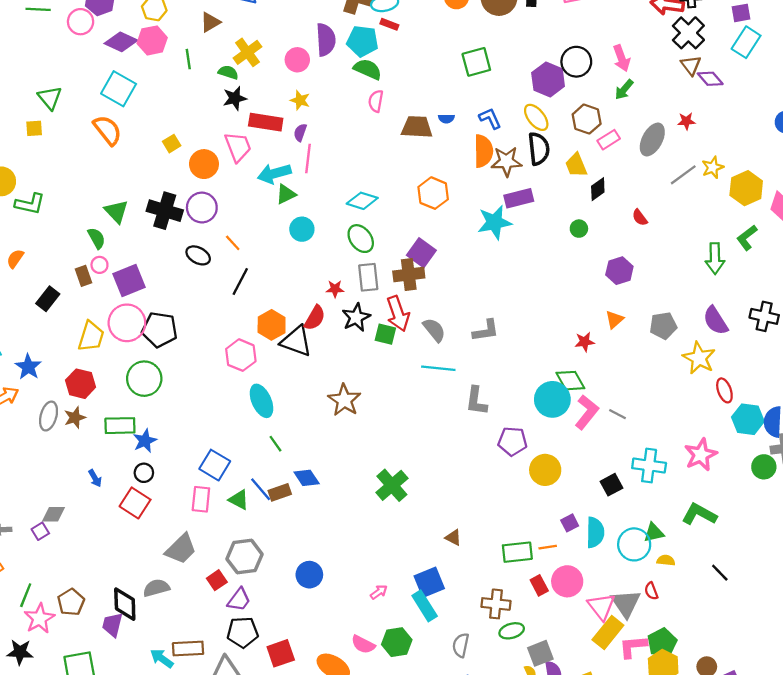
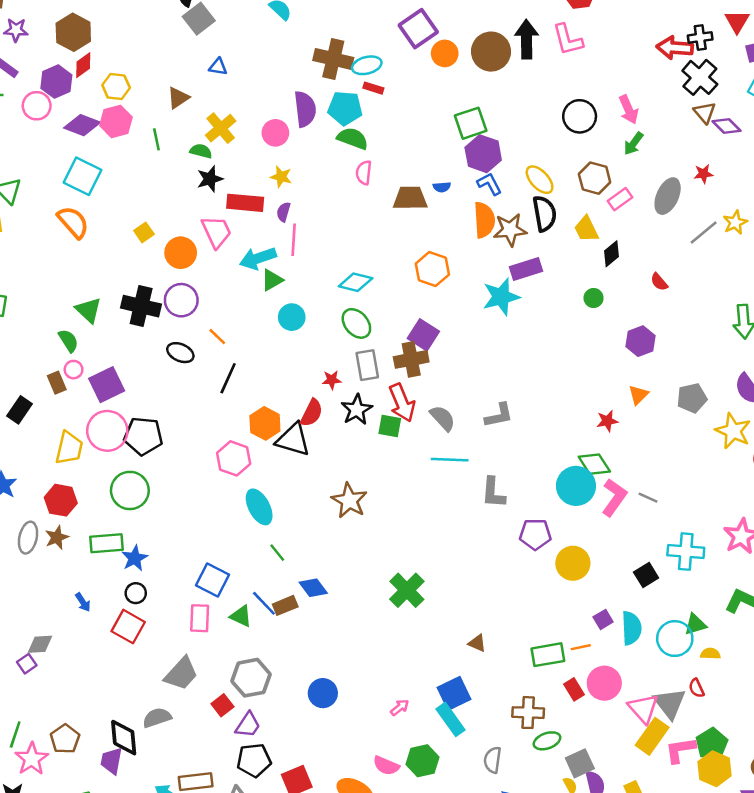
purple hexagon: (548, 80) -> (483, 154), moved

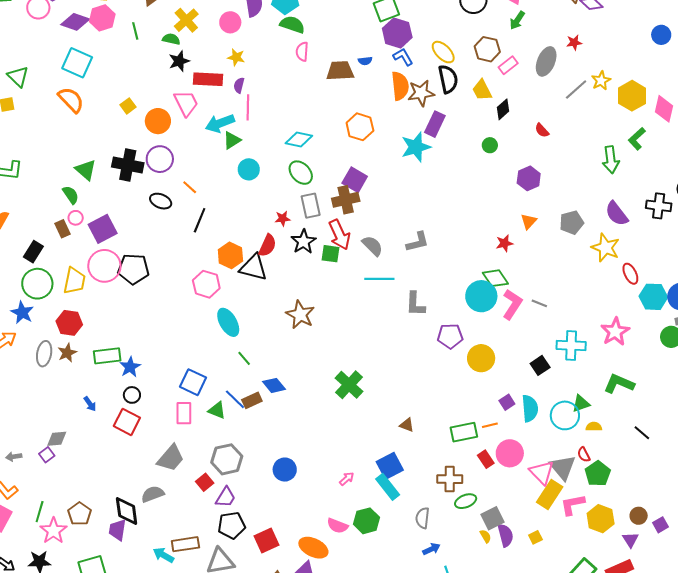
purple rectangle: (526, 269) -> (435, 124), turned -45
green circle: (130, 490) -> (37, 284), moved
green pentagon: (712, 744) -> (598, 474), moved

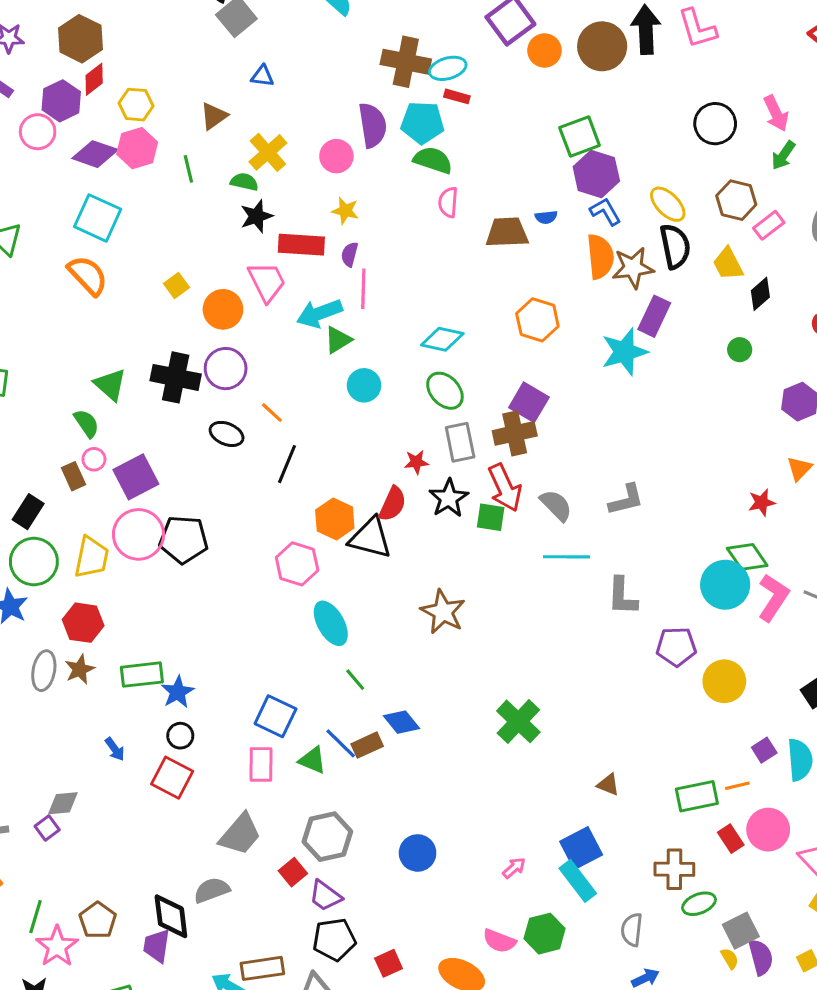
purple trapezoid: (226, 497) -> (325, 896), turned 95
red square: (266, 540) -> (389, 963), size x0.7

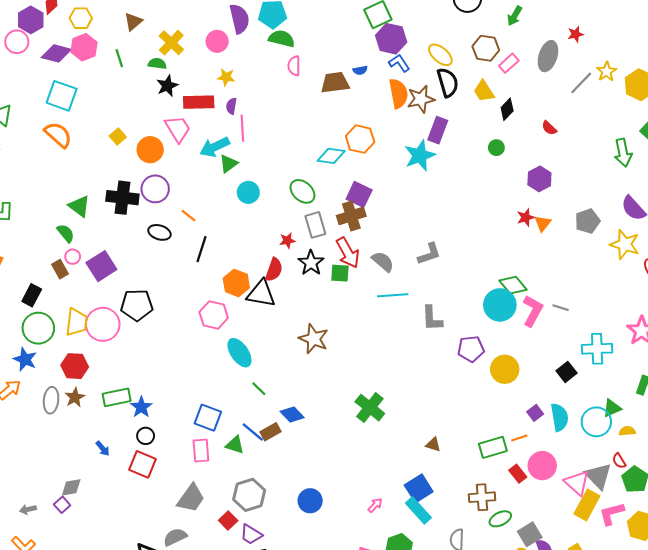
cyan diamond: (442, 339) -> (331, 156), moved
red star: (762, 502) -> (526, 217), moved
pink circle: (138, 534) -> (103, 324), moved

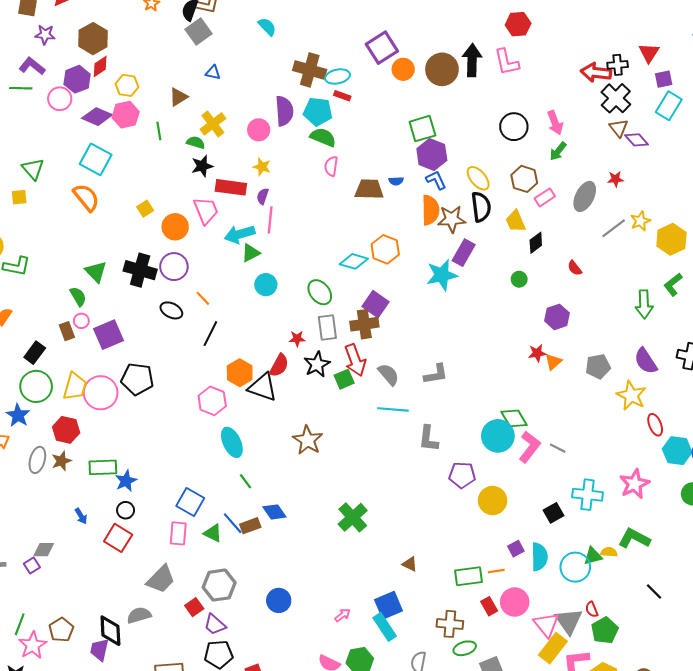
green square: (340, 273) -> (344, 379), turned -36
yellow semicircle: (627, 431) -> (609, 552), moved

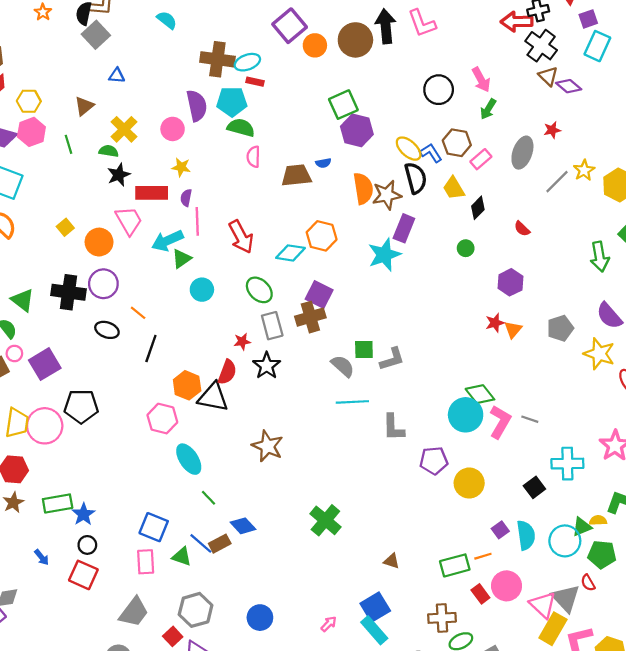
blue L-shape: (436, 180) -> (431, 153), moved
red arrow: (355, 360) -> (241, 237), moved
green square: (344, 379) -> (364, 350), moved, turned 30
green pentagon: (605, 630) -> (602, 554), moved, turned -30

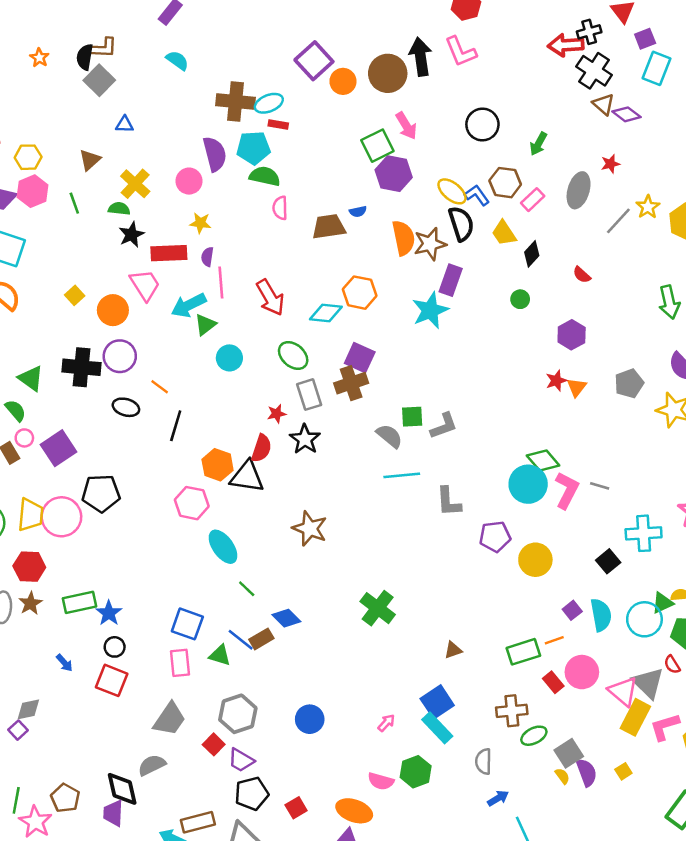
pink arrow: (481, 80) -> (406, 126), moved
brown triangle: (392, 561) -> (453, 650), turned -35

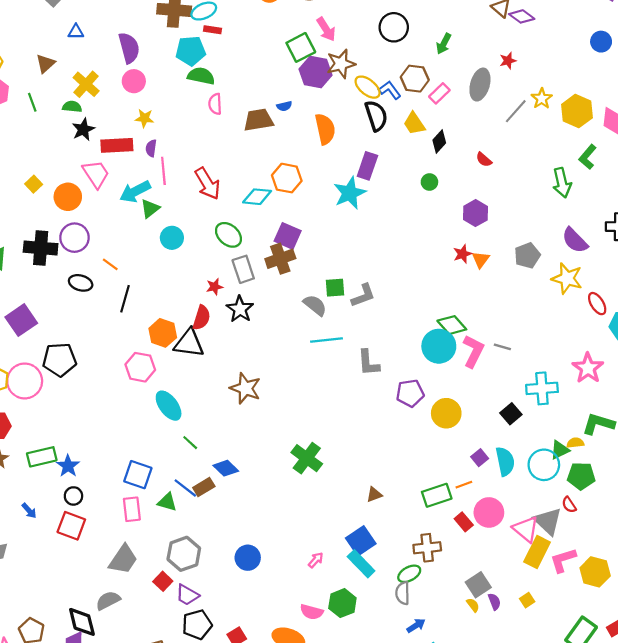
purple semicircle: (215, 154) -> (129, 48), moved
brown star: (430, 244) -> (341, 64), moved
green ellipse: (534, 736) -> (409, 574), moved
purple semicircle: (587, 772) -> (494, 602), size x0.7

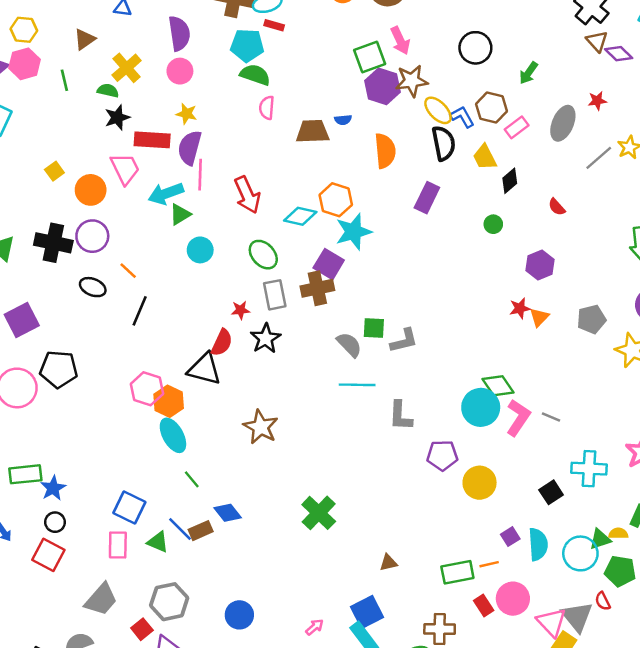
purple semicircle: (151, 148) -> (190, 148), size x1.8
cyan star: (350, 193) -> (353, 232), moved
orange hexagon: (163, 333) -> (169, 401), moved

